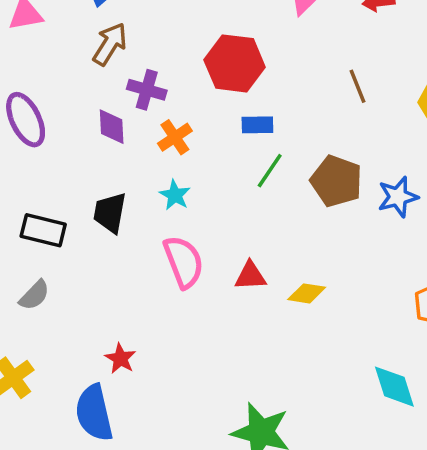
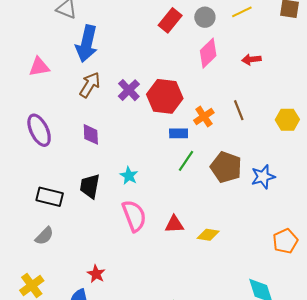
purple cross: (147, 90) -> (129, 90), moved, turned 30
orange cross: (175, 137) -> (204, 116), moved

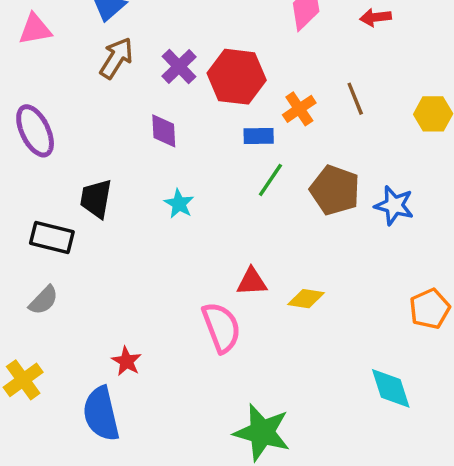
purple diamond: (91, 134) -> (164, 131), moved
blue star: (263, 177) -> (394, 205), turned 30
black trapezoid: (90, 186) -> (96, 199), moved
pink semicircle: (134, 216) -> (221, 327), moved

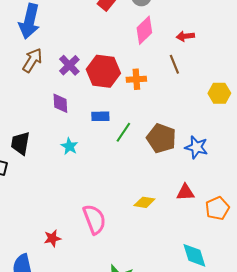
brown line: (355, 99) -> (174, 64), moved
orange cross: (299, 109) -> (136, 79), moved, turned 30
blue rectangle: (259, 136) -> (100, 116), moved
red triangle: (252, 282) -> (185, 192), moved
red star: (127, 361) -> (52, 238), moved, turned 30

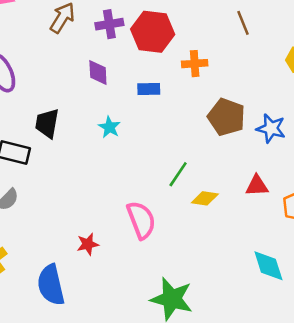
purple cross: (69, 65) -> (109, 24), turned 35
orange cross: (136, 79) -> (195, 64), moved
green line: (123, 132) -> (178, 174), moved

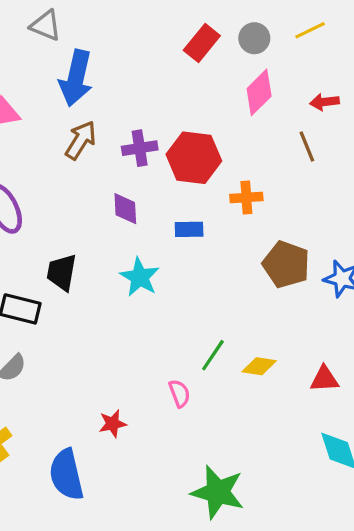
cyan star: (109, 127) -> (140, 277), size x1.4
green line: (178, 174) -> (213, 355), moved
red triangle: (257, 186) -> (324, 379), moved
pink semicircle: (141, 220) -> (179, 393), size x0.6

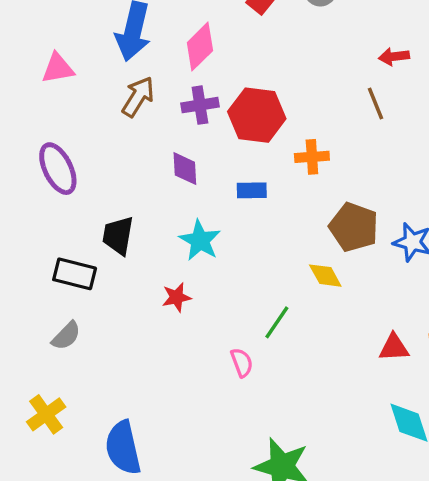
pink diamond: (259, 92) -> (200, 47), moved
yellow diamond: (259, 366) -> (325, 276), moved, turned 52
red star: (113, 424) -> (177, 297), moved

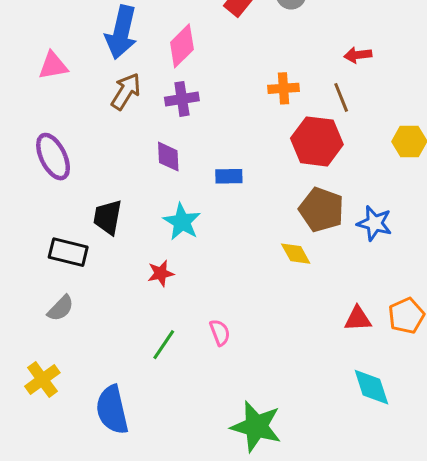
red hexagon: (257, 115) -> (317, 141), moved
orange cross: (312, 157) -> (284, 88), moved
green line: (277, 322) -> (164, 345), moved

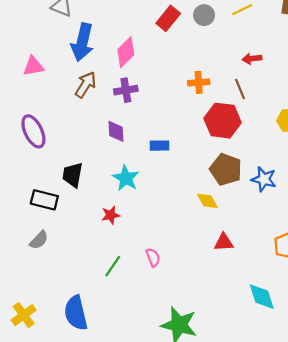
red triangle: (358, 319) -> (224, 242), moved
yellow cross: (42, 379) -> (24, 315), moved

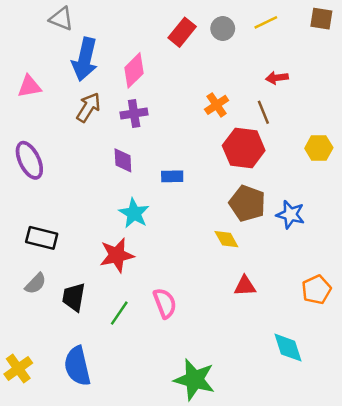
orange cross: (199, 82) -> (217, 105), turned -30
black trapezoid: (73, 175) -> (74, 297), moved
red star: (111, 215) -> (117, 255), size x1.6
pink semicircle: (153, 257) -> (165, 303), size x1.4

